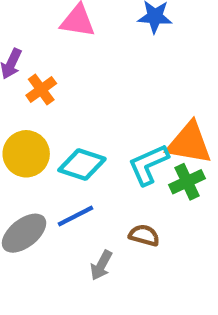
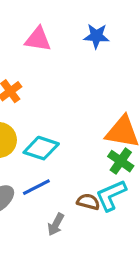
cyan L-shape: (148, 165) -> (111, 195), moved
green cross: (187, 182) -> (121, 161), turned -30

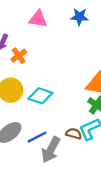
blue line: (36, 187) -> (37, 137), moved
gray arrow: (56, 224) -> (51, 150), size x1.6

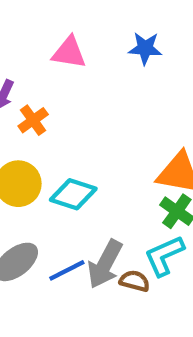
brown semicircle: (74, 134) -> (135, 281), moved
gray arrow: (51, 150) -> (105, 264), moved

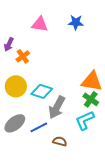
gray arrow: (105, 264) -> (57, 107), moved
brown semicircle: (135, 281) -> (60, 141), moved

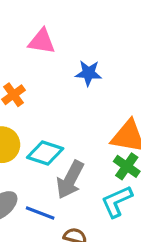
blue star: (76, 22) -> (88, 73), moved
blue line: (39, 127) -> (40, 213), turned 48

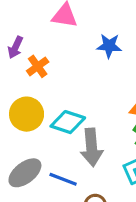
gray arrow: (70, 180) -> (92, 147), turned -33

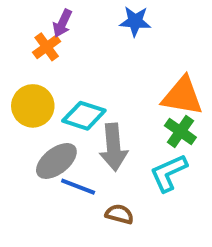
purple arrow: (15, 47) -> (62, 23), moved
gray ellipse: (25, 173) -> (56, 161), moved

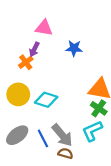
gray arrow: (113, 147) -> (62, 135), moved, turned -35
gray ellipse: (56, 161) -> (17, 135), moved
blue line: (78, 187) -> (43, 138), turned 42

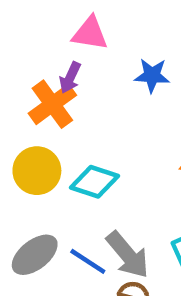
orange cross: (26, 62) -> (52, 104), size x1.5
blue line: (43, 138) -> (88, 261), turned -30

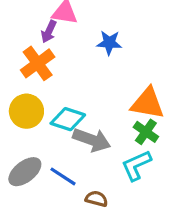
purple arrow: (70, 78) -> (49, 32), moved
gray arrow: (128, 255) -> (92, 140), moved, turned -30

